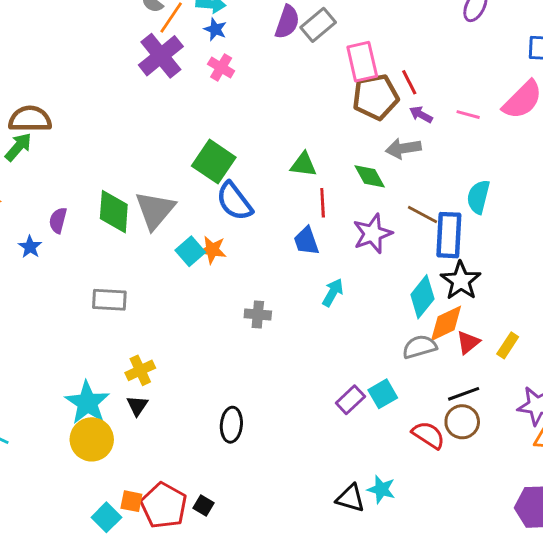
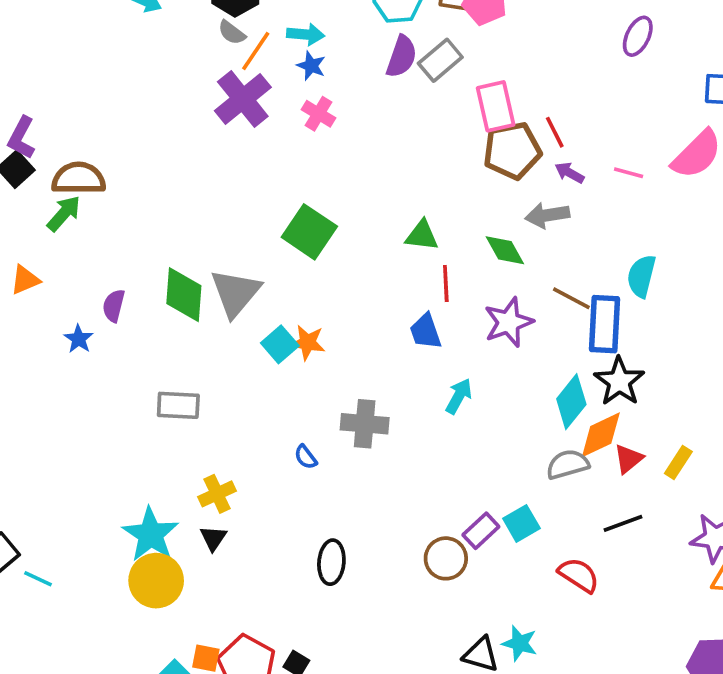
blue semicircle: (234, 201) -> (306, 457), moved, size x0.5
gray cross: (258, 314) -> (365, 424), size x1.4
brown circle: (462, 422) -> (446, 558), moved

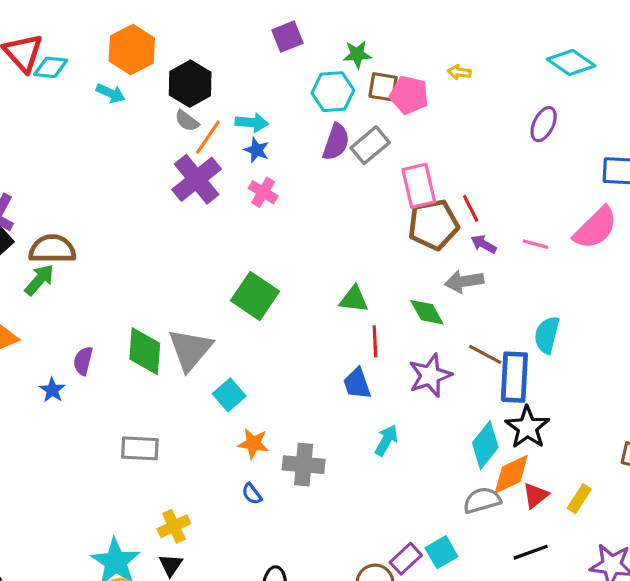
orange star: (307, 343) -> (253, 444), moved

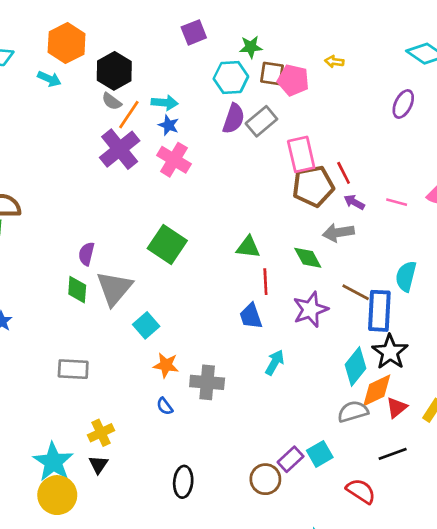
pink cross: (263, 192) -> (174, 160), size x1.4
green diamond: (145, 351) -> (77, 290), size x0.7
purple semicircle: (83, 361) -> (86, 254), moved

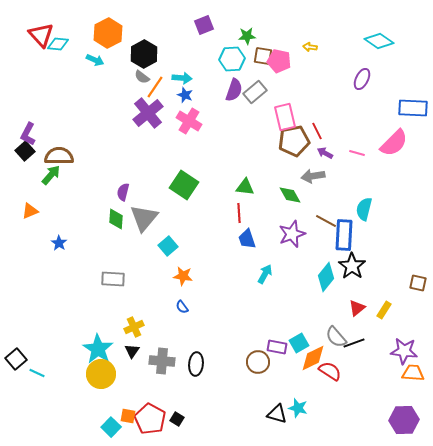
red line: (265, 282) -> (239, 213), moved
gray cross: (207, 382) -> (162, 361), moved
orange diamond: (377, 390) -> (313, 358), moved
gray semicircle: (353, 412) -> (336, 337), moved, turned -115
purple rectangle: (291, 459) -> (277, 347), turned 54

